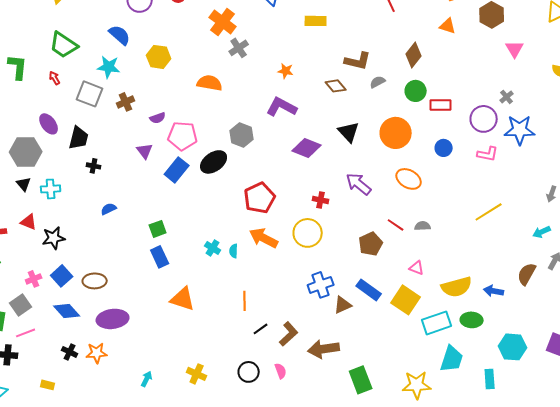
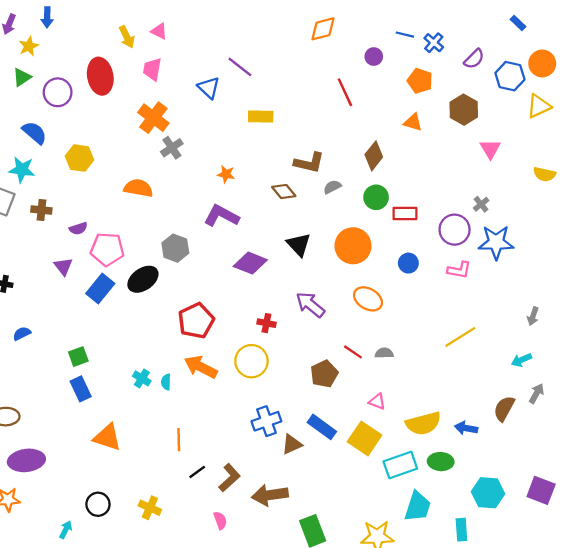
brown cross: (126, 102) -> (41, 210), turned 30
black circle: (249, 372) -> (98, 504), moved
yellow cross: (197, 374) -> (150, 508), moved

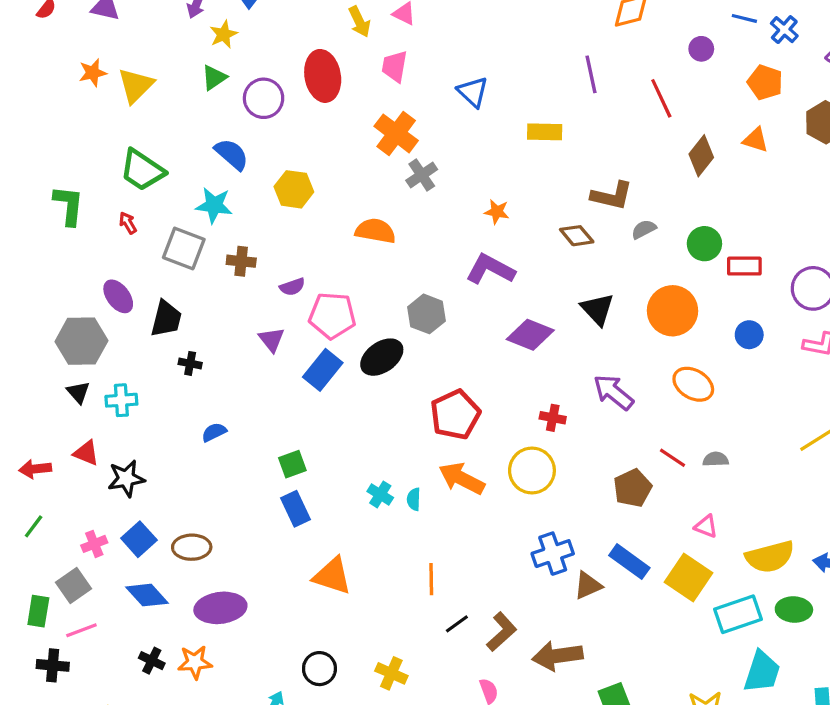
purple line: (240, 67) -> (591, 74), moved, turned 40
brown diamond: (374, 156) -> (701, 156), moved

